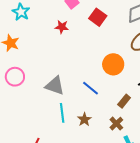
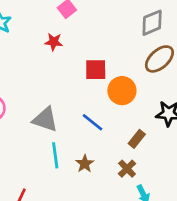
red square: (98, 17) -> (96, 70), moved, turned -36

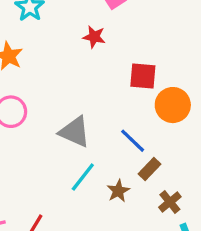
brown rectangle: (137, 139) -> (149, 169), moved
cyan line: (55, 155) -> (83, 177), turned 40

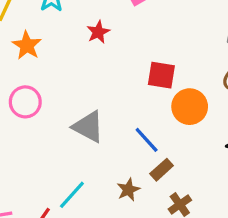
red star: (94, 37) -> (98, 32), moved, turned 30
cyan line: (83, 177) -> (72, 195), moved

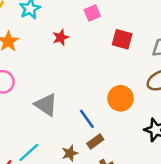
red square: (161, 75) -> (122, 39), moved

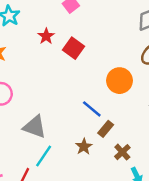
red square: (122, 39) -> (73, 48), moved, turned 35
gray triangle: (46, 105) -> (35, 127), moved

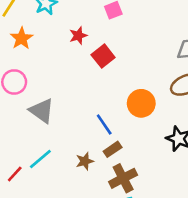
gray triangle: (35, 127) -> (42, 111), moved
brown cross: (122, 152) -> (123, 178), size x1.5

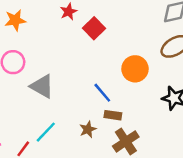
orange star: (21, 38) -> (15, 20), turned 30
brown rectangle: (113, 149) -> (113, 115), turned 49

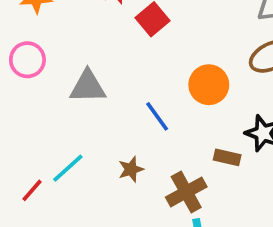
gray triangle: (42, 86) -> (88, 87), moved, turned -35
brown rectangle: (113, 115) -> (227, 157), moved

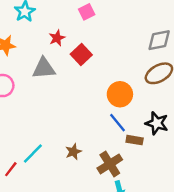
gray triangle: (88, 87) -> (44, 68), moved
blue line: (157, 116) -> (118, 123), moved

